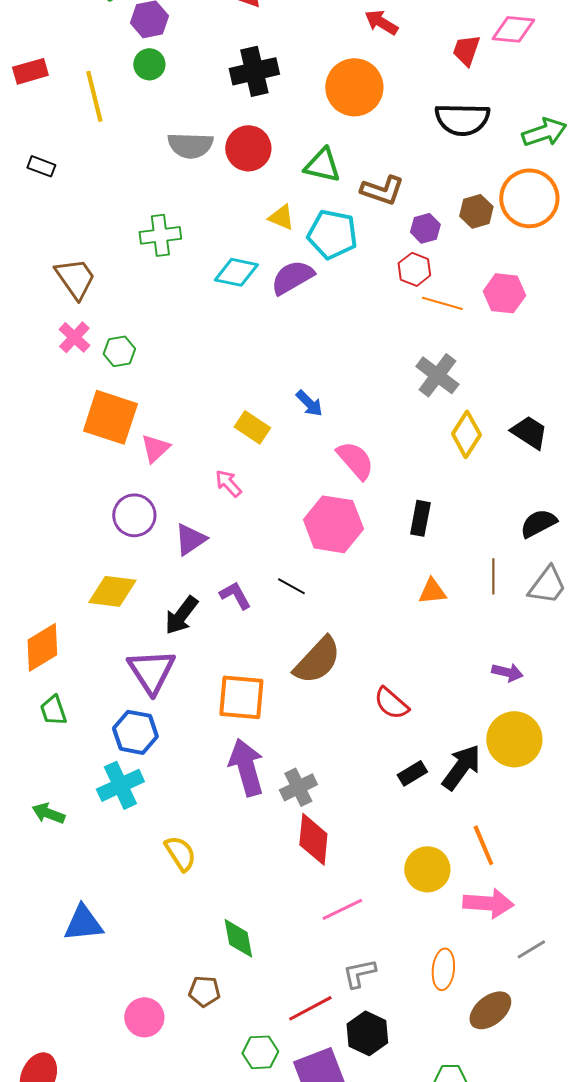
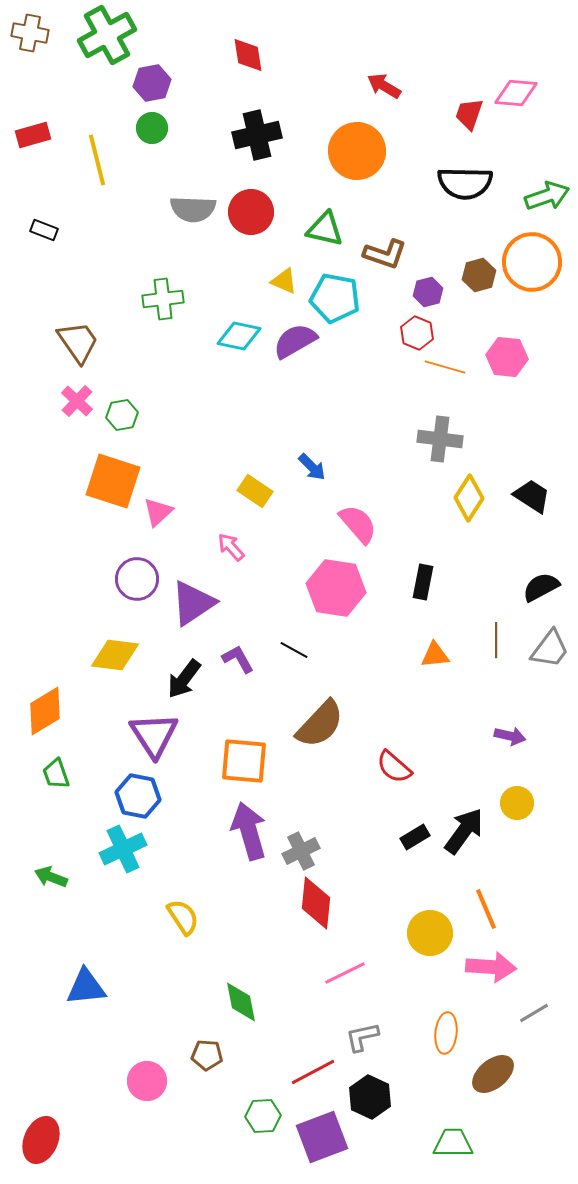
gray cross: (437, 375) -> (440, 439), turned -30
purple triangle: (190, 539) -> (193, 603), size x1.4
yellow circle: (514, 739) -> (517, 803), size x0.6

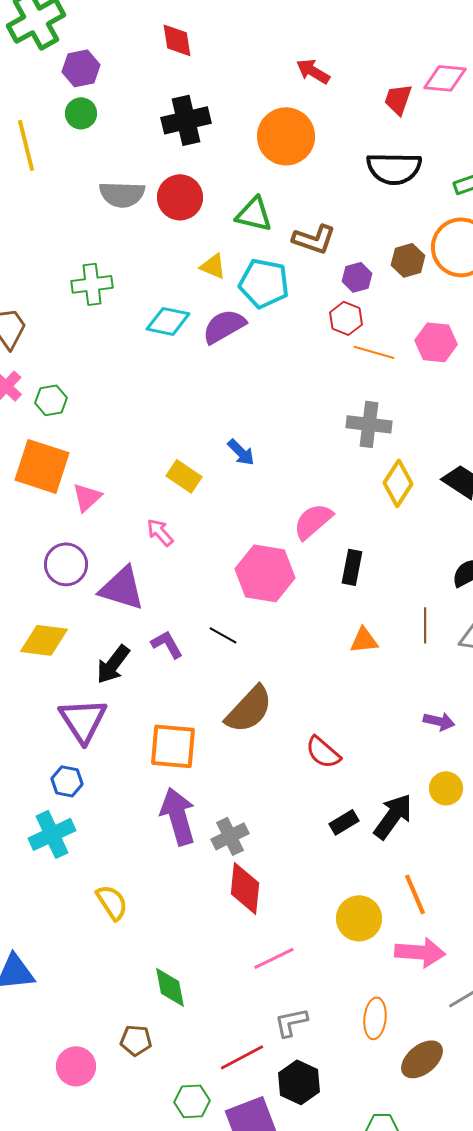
pink semicircle: (358, 524) -> (313, 521), moved, turned -90
purple triangle: (193, 603) -> (122, 588), turned 51
blue hexagon: (138, 796) -> (67, 781), size x0.7

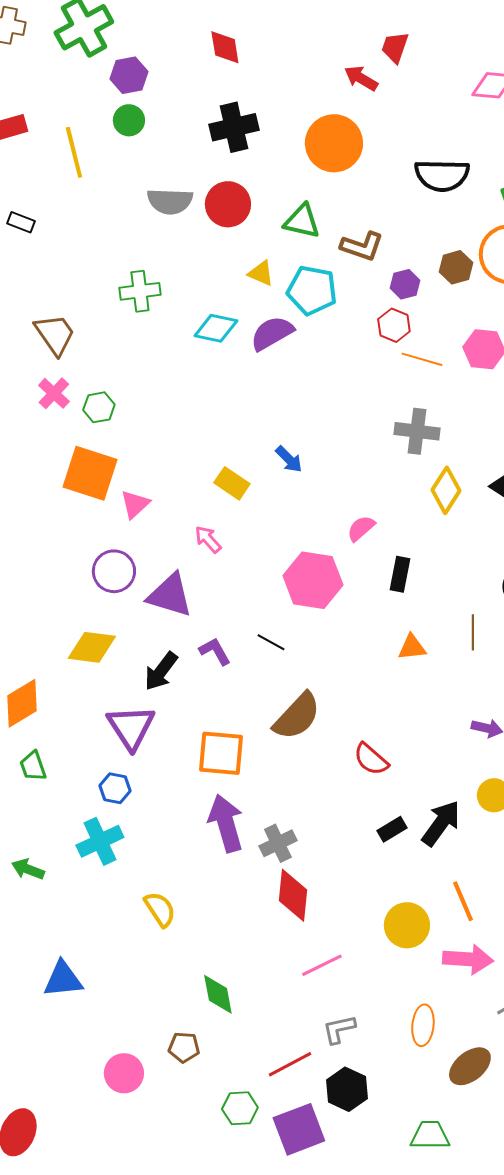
red trapezoid: (398, 99) -> (395, 47), moved
pink semicircle: (313, 521) -> (361, 528), size x0.7

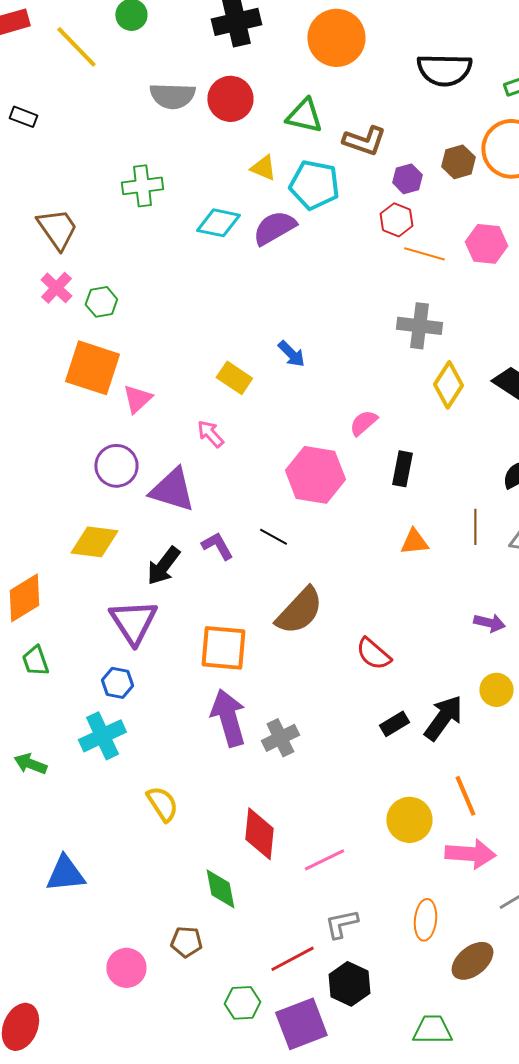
yellow line: (74, 152) -> (76, 47), turned -30
red diamond: (293, 895) -> (259, 834), moved

